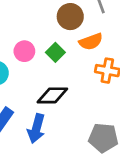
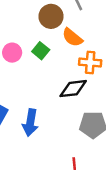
orange semicircle: (91, 42) -> (72, 37), turned 65
black diamond: (52, 95) -> (73, 89), moved

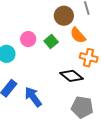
black diamond: (73, 89) -> (72, 76), turned 35
blue arrow: (30, 123) -> (33, 97), turned 125

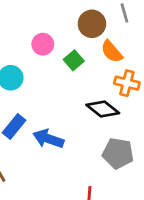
pink circle: (28, 39) -> (43, 44), moved
blue arrow: (33, 97) -> (48, 139), turned -35

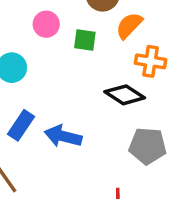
orange semicircle: (112, 52) -> (129, 25), turned 90
green square: (74, 60) -> (85, 40), turned -36

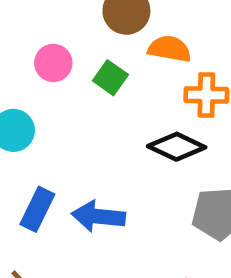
orange semicircle: (129, 25) -> (170, 49), turned 64
green square: (85, 40) -> (110, 78), turned 35

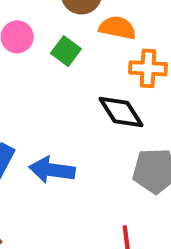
black diamond: (177, 147) -> (121, 112), turned 30

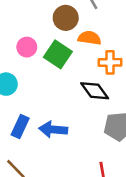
green square: (66, 51) -> (58, 54), size x1.5

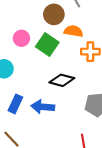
black diamond: (95, 91) -> (62, 80), moved, turned -40

